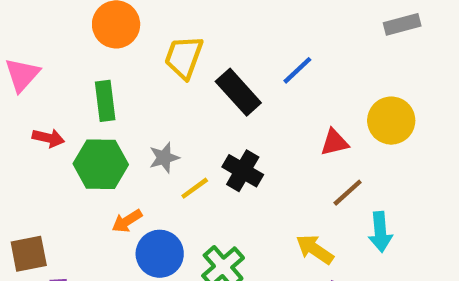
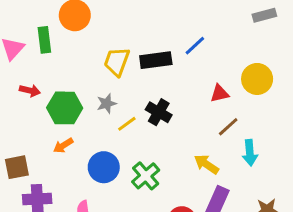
yellow trapezoid: (184, 57) -> (117, 62), moved
black rectangle: (238, 92) -> (156, 60), turned -56
green rectangle: (105, 101) -> (44, 40), moved
orange arrow: (127, 221) -> (63, 146), moved

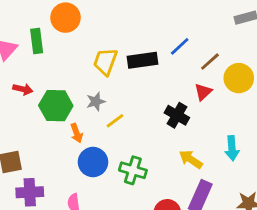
red triangle: (219, 93) -> (203, 92), turned -30
black cross: (159, 112) -> (177, 115), moved
brown line: (228, 127) -> (210, 62), moved
orange arrow: (63, 146) -> (76, 133), moved, turned -78
green cross: (146, 176) -> (133, 170), turned -32

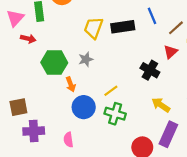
blue line: (180, 46) -> (152, 16), turned -70
red arrow: (23, 89) -> (28, 39), moved
yellow line: (115, 121) -> (111, 91), moved

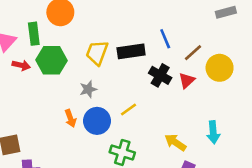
green hexagon: (54, 63) -> (52, 60), moved
black cross: (150, 70) -> (160, 75), moved
yellow line: (111, 91) -> (129, 110), moved
blue circle: (84, 107) -> (97, 121), moved

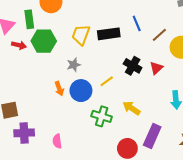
black cross: (160, 75) -> (133, 66), moved
red triangle: (187, 80) -> (156, 68), moved
yellow arrow: (175, 142) -> (132, 108), moved

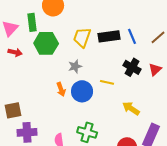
blue line: (137, 23) -> (132, 36), moved
red arrow: (19, 45) -> (15, 52), moved
yellow line: (107, 81) -> (107, 82), turned 48
green cross: (102, 116) -> (87, 132), moved

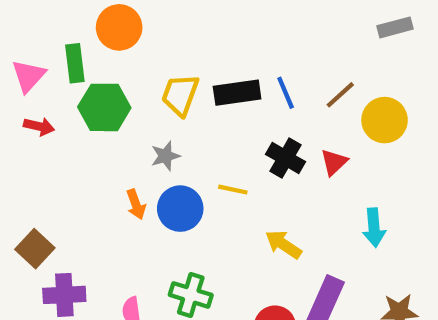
brown square: (13, 110) -> (35, 249), turned -36

